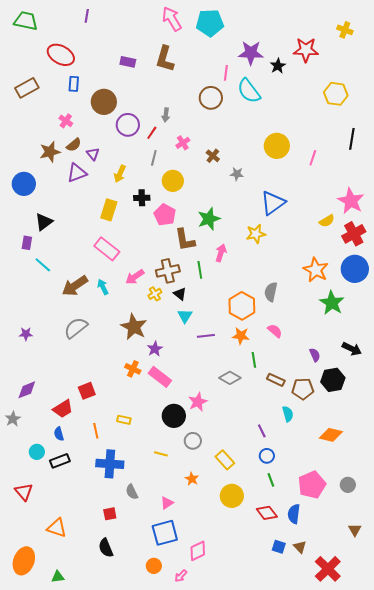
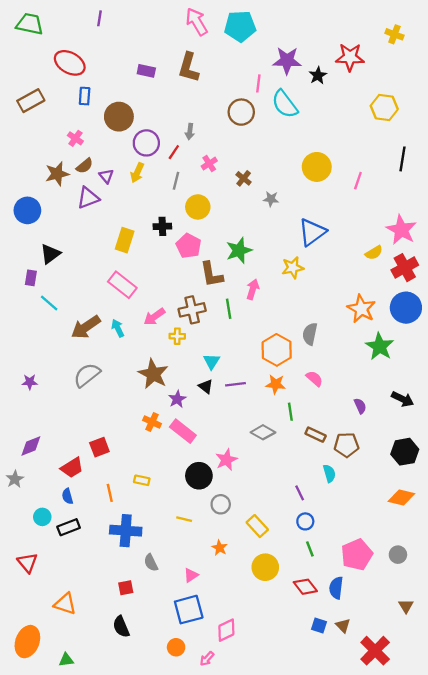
yellow arrow: (120, 174) -> (137, 173), moved
yellow cross: (155, 294) -> (177, 336), turned 32
black triangle: (180, 294) -> (206, 387), moved
black hexagon: (333, 380) -> (405, 452), moved
orange diamond: (331, 435) -> (401, 497), moved

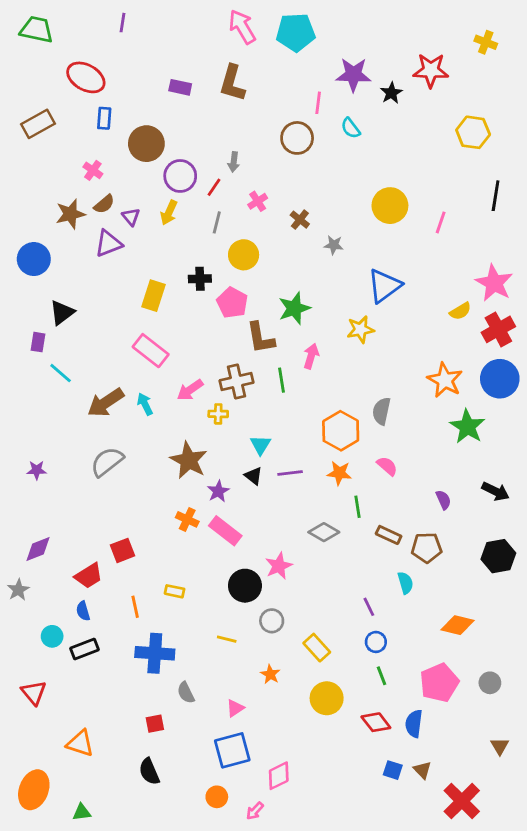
cyan semicircle: (285, 104) -> (351, 128), size x0.6
orange diamond: (401, 497) -> (458, 625), moved

